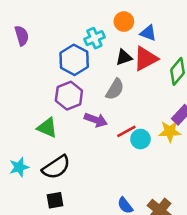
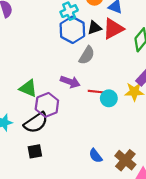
blue hexagon: (74, 60) -> (72, 30), moved
purple hexagon: (69, 96) -> (47, 105), moved
red line: (126, 131) -> (97, 92), turned 35

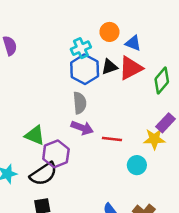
gray semicircle: (87, 55) -> (80, 103), moved, turned -36
cyan circle: (109, 98) -> (137, 165), moved

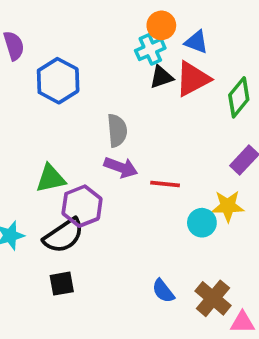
cyan cross: (81, 48) -> (150, 49), moved
blue hexagon: (85, 69) -> (58, 81), moved
green triangle: (35, 135) -> (51, 178), turned -35
yellow star: (154, 139) -> (228, 206), moved

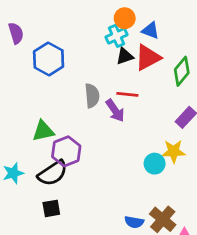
purple arrow: (121, 167) -> (115, 111), moved, turned 35
red line: (165, 184) -> (127, 94), moved
blue semicircle: (163, 291) -> (134, 222), moved, turned -42

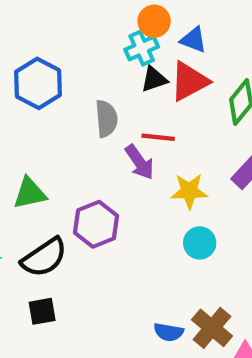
gray semicircle: (92, 96) -> (106, 119), moved
purple hexagon: (66, 151) -> (96, 224), moved
yellow star: (174, 151) -> (189, 191), moved

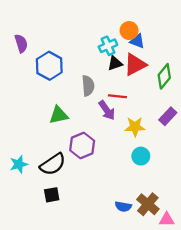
orange circle: (154, 21) -> (129, 31), moved
green triangle: (30, 193) -> (59, 115), moved

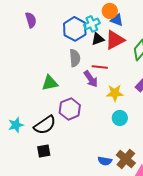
purple semicircle: (21, 43) -> (31, 20), moved
blue hexagon: (49, 66) -> (75, 29), moved

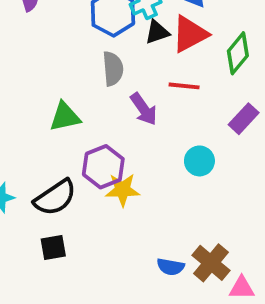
red line: (100, 67) -> (184, 86), moved
yellow star: (115, 93) -> (123, 190), moved
cyan circle: (120, 118) -> (199, 161), moved

